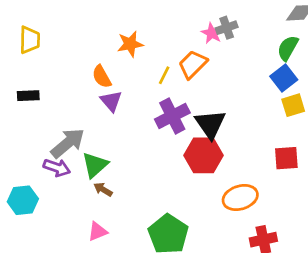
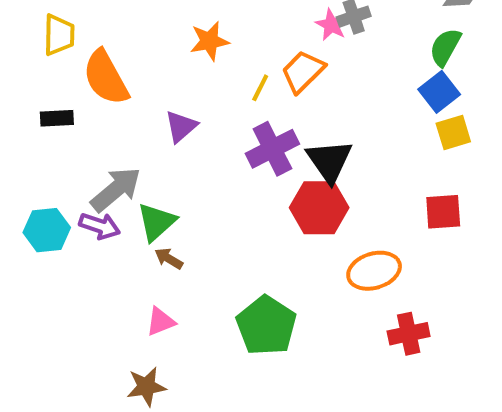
orange semicircle: (102, 77) -> (106, 78), moved, size x1.6
purple triangle: (111, 101) -> (181, 126), turned 30
cyan hexagon: (23, 200) -> (47, 230), moved

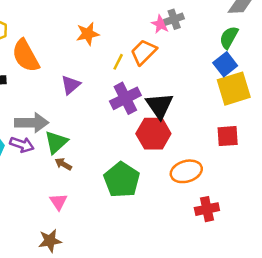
yellow square: (453, 132) -> (234, 89), size x1.6
gray arrow: (116, 189) -> (32, 123), turned 40
pink triangle: (161, 322) -> (58, 202), turned -42
green pentagon: (266, 326) -> (122, 180), moved

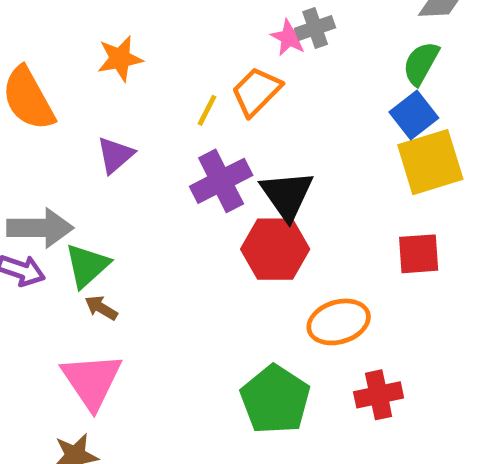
orange star: (88, 34) -> (120, 59), moved
green pentagon: (122, 180) -> (275, 400), moved
pink triangle: (58, 202) -> (92, 381), size x1.8

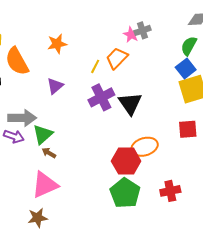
red hexagon: (275, 249) -> (126, 161), moved
orange ellipse: (339, 322) -> (145, 147), moved
pink triangle: (92, 381) -> (45, 185), turned 40

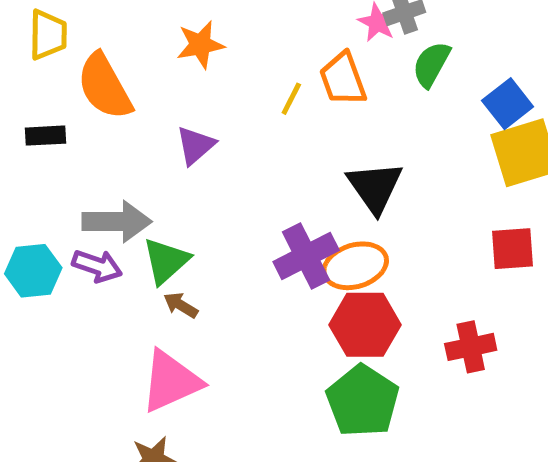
green semicircle: (189, 46) -> (431, 64), moved
orange trapezoid: (117, 58) -> (343, 79), turned -65
purple cross: (101, 97) -> (306, 256), moved
orange ellipse: (145, 147) -> (355, 266), moved
red cross: (170, 191) -> (471, 347), moved

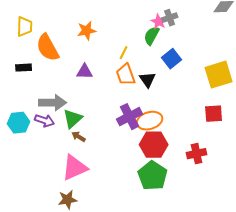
green semicircle: (431, 64) -> (152, 36), moved
orange trapezoid: (343, 79) -> (126, 75), moved
blue square: (508, 104) -> (172, 59), moved
purple triangle: (195, 145) -> (85, 72), turned 42
black triangle: (375, 187) -> (148, 80), moved, size x0.7

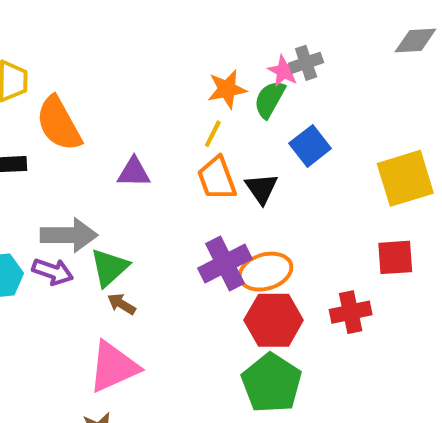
orange star: (87, 31) -> (227, 89), moved
red cross: (197, 154) -> (351, 312), moved

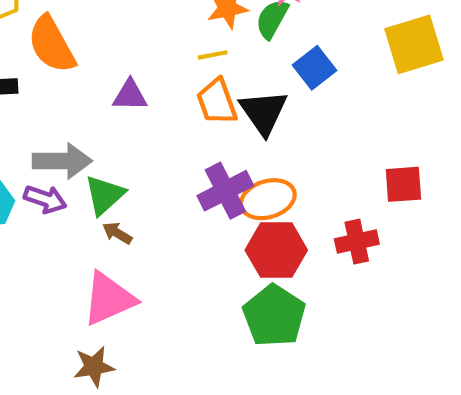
yellow line: (213, 134) -> (213, 55), turned 52
yellow square: (405, 178) -> (414, 44), moved
black triangle: (261, 188) -> (264, 112), size x1.4

